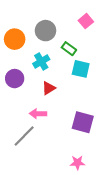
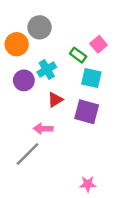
pink square: (86, 21) -> (99, 44), moved
gray circle: (46, 31) -> (40, 27), moved
purple circle: (15, 79) -> (24, 80), moved
purple square: (83, 122) -> (87, 112), moved

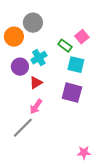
red triangle: (55, 100) -> (36, 83), moved
pink arrow: (43, 129) -> (36, 107), turned -56
pink star: (88, 184) -> (84, 153), moved

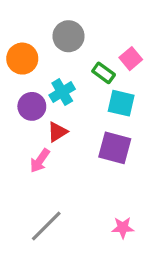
gray circle: (33, 23) -> (69, 36), moved
pink arrow: (36, 107) -> (40, 161), moved
gray line: (23, 128) -> (46, 226), moved
pink star: (84, 153) -> (123, 228), moved

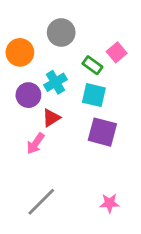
cyan square: (121, 103) -> (94, 95), moved

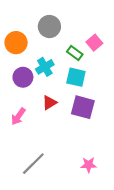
red triangle: (51, 118) -> (49, 103), moved
pink arrow: (36, 143) -> (18, 116), moved

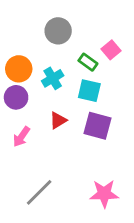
orange circle: (16, 43) -> (19, 69), moved
purple circle: (23, 77) -> (16, 97), moved
pink star: (89, 165) -> (104, 194), size x1.5

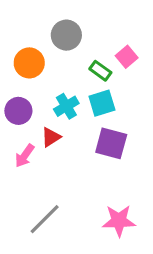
orange circle: (19, 69) -> (29, 63), moved
cyan cross: (53, 78) -> (66, 106), moved
cyan square: (89, 91) -> (102, 103), turned -30
red triangle: (58, 120) -> (51, 137), moved

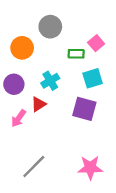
green rectangle: (100, 71) -> (76, 54), turned -35
cyan square: (102, 103) -> (93, 78), moved

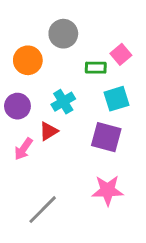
pink star: (90, 168) -> (108, 190), moved

